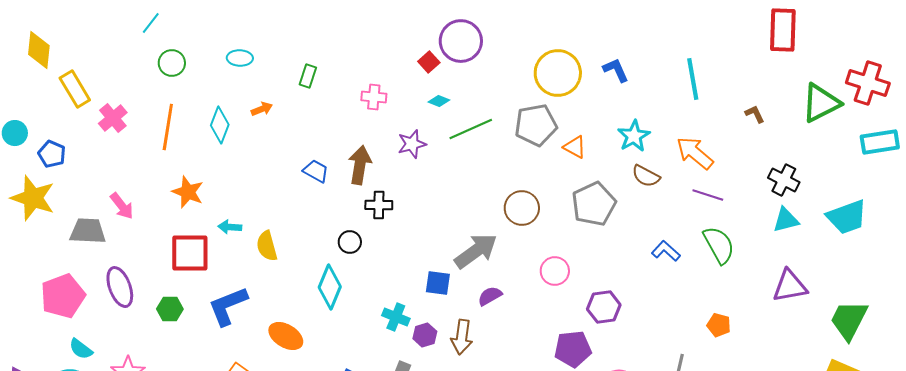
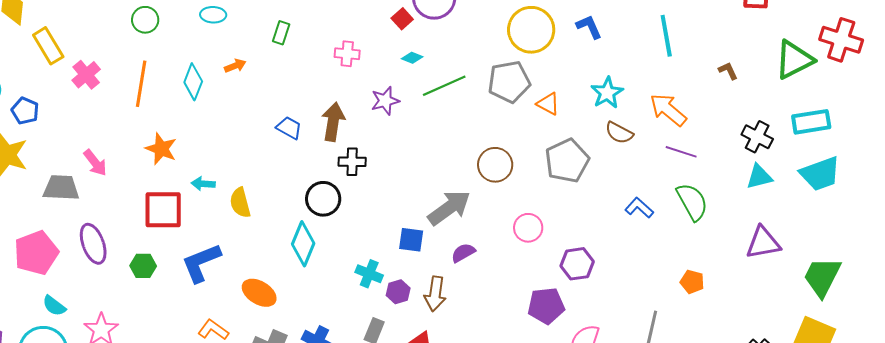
cyan rectangle: (880, 142) -> (811, 122), moved
black circle: (350, 242) -> (323, 199), size x1.5

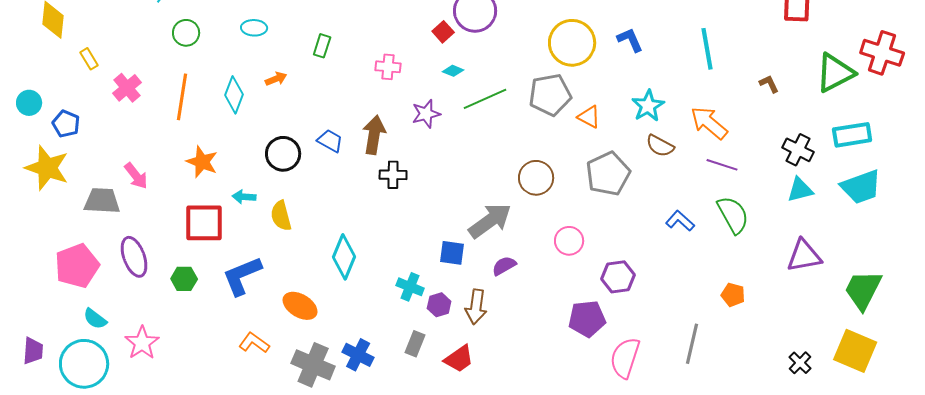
yellow rectangle: (48, 46) -> (89, 59), size x0.6
black circle: (323, 199) -> (283, 154), moved

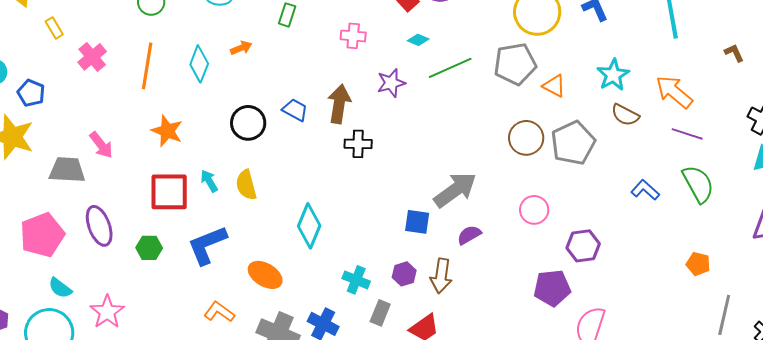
brown circle: (536, 178) -> (526, 138), moved
cyan arrow: (244, 197) -> (209, 181), moved, turned 55
cyan cross: (410, 287) -> (356, 280), moved
gray line: (692, 344) -> (724, 315), moved

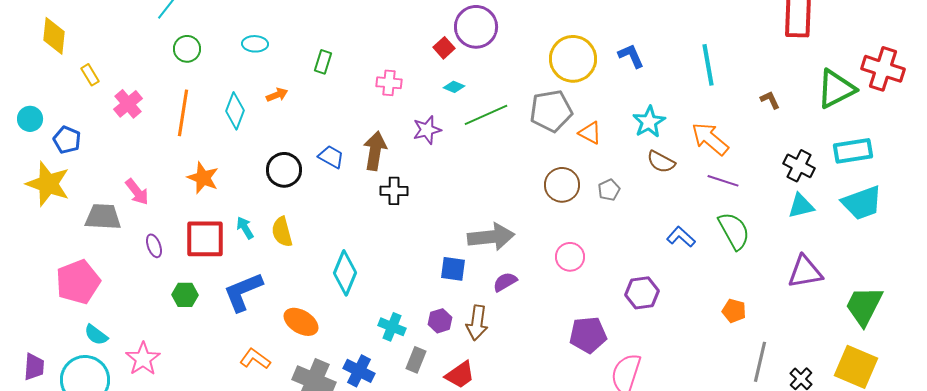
gray pentagon: (573, 143) -> (609, 190), size x0.5
gray arrow: (455, 190) -> (491, 237), turned 30
purple ellipse: (99, 226) -> (154, 246), moved, size x0.6
purple hexagon: (583, 246) -> (642, 293), moved

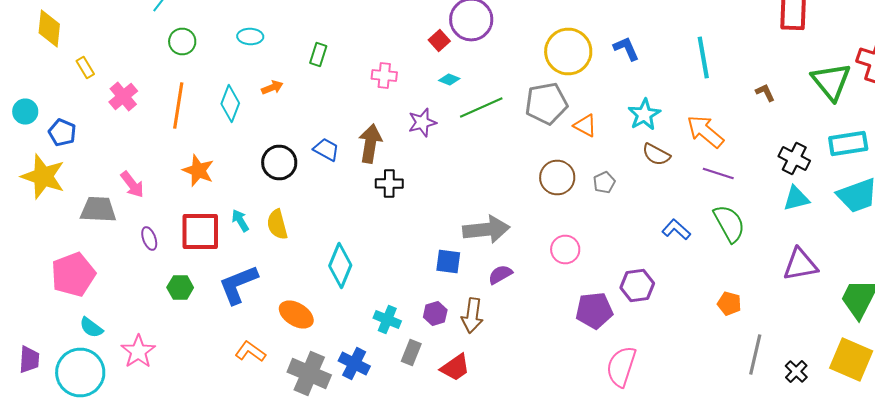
green triangle: (836, 89) -> (831, 82), turned -42
purple pentagon: (588, 335) -> (594, 310), moved

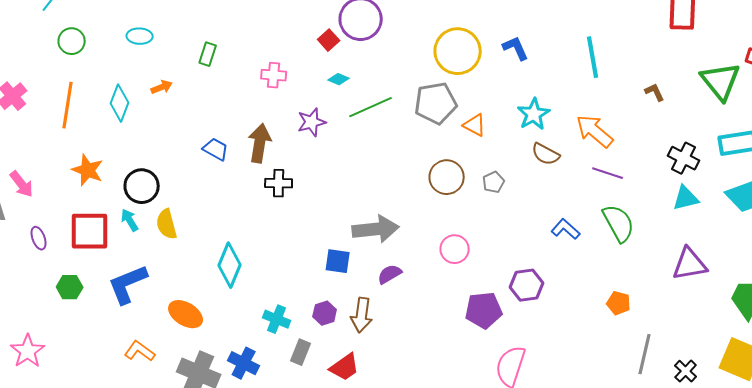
black circle: (279, 162) -> (142, 186), moved

